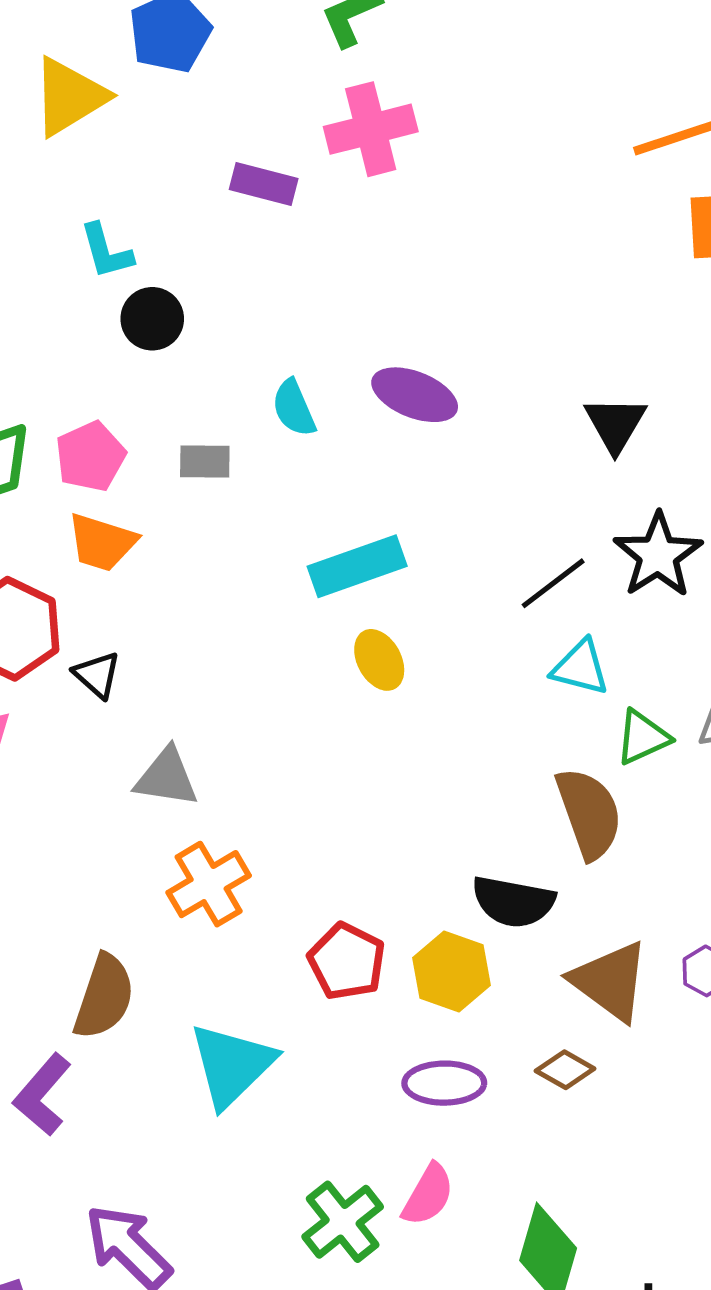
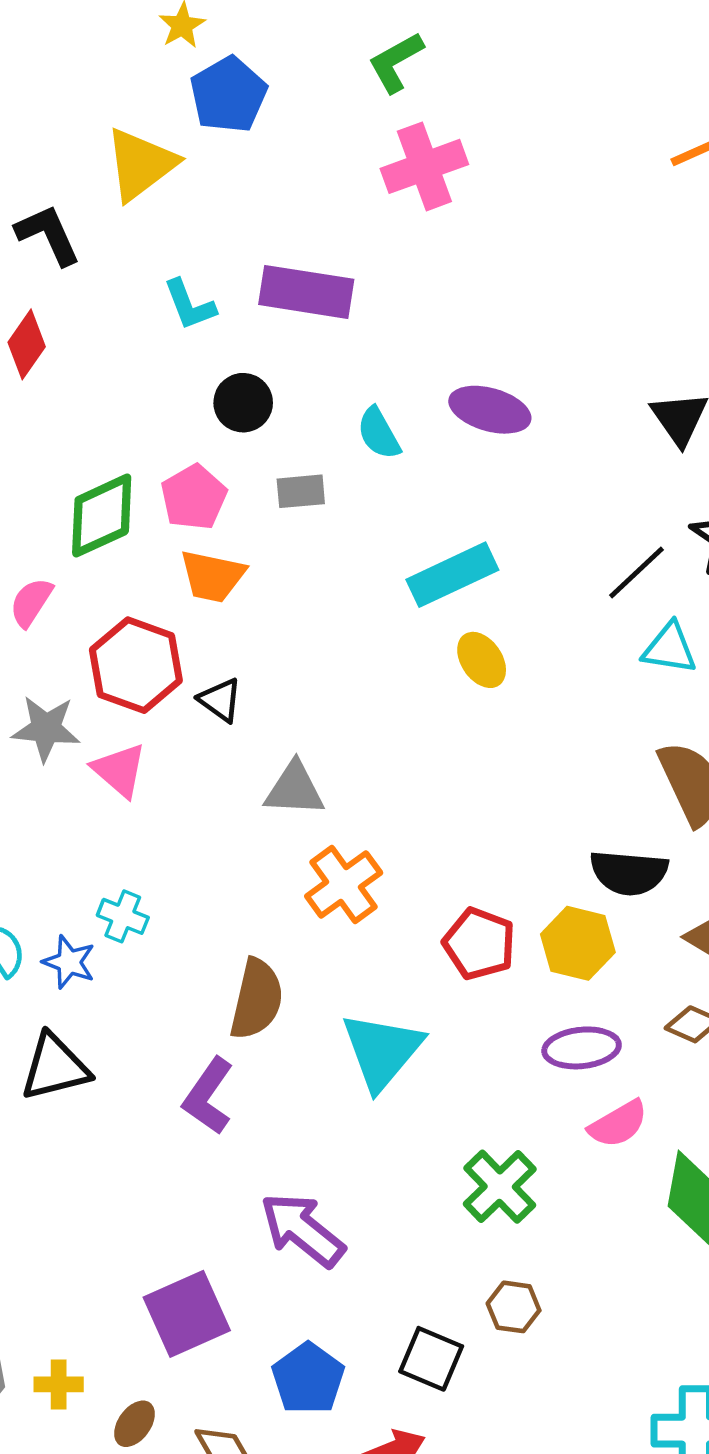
purple rectangle: (264, 184) -> (306, 292), moved, size x1.5
black circle: (152, 319) -> (243, 403), moved
pink semicircle: (428, 1195) -> (618, 1124), moved, turned 36

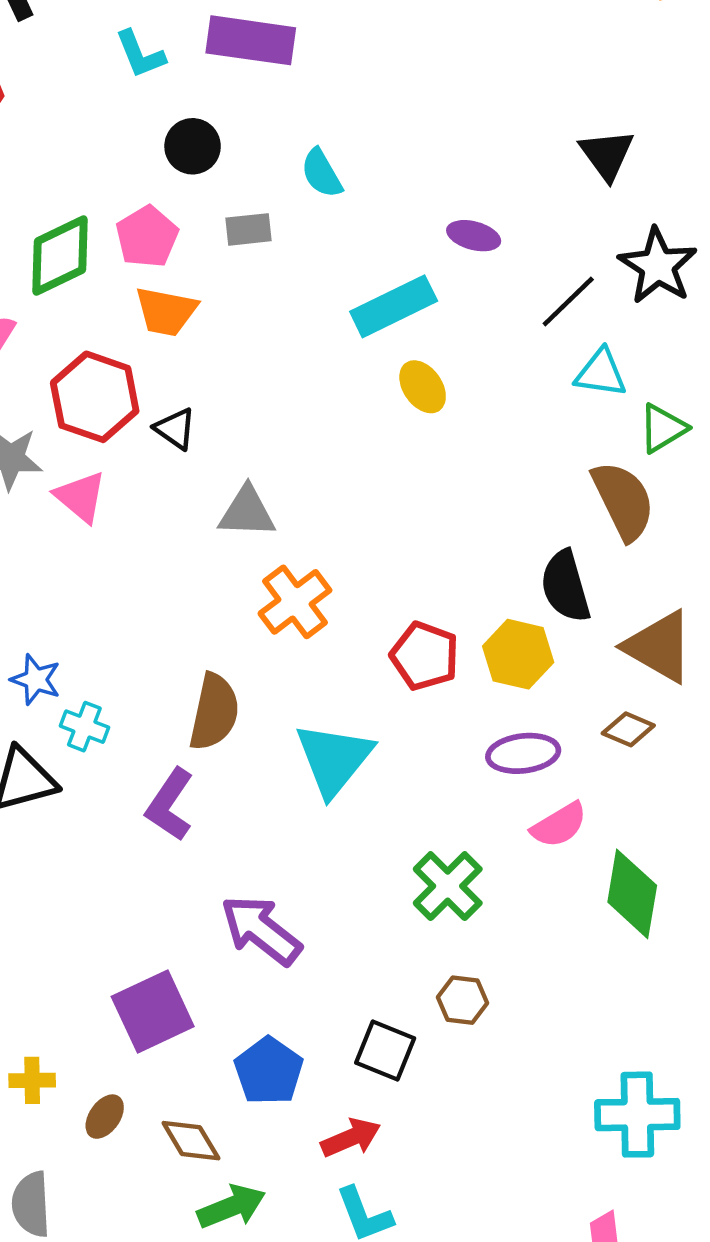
purple ellipse: (490, 410) -> (474, 236), moved, size x0.7
black semicircle: (629, 873) -> (565, 586), turned 70
cyan cross: (123, 916) -> (84, 727), moved

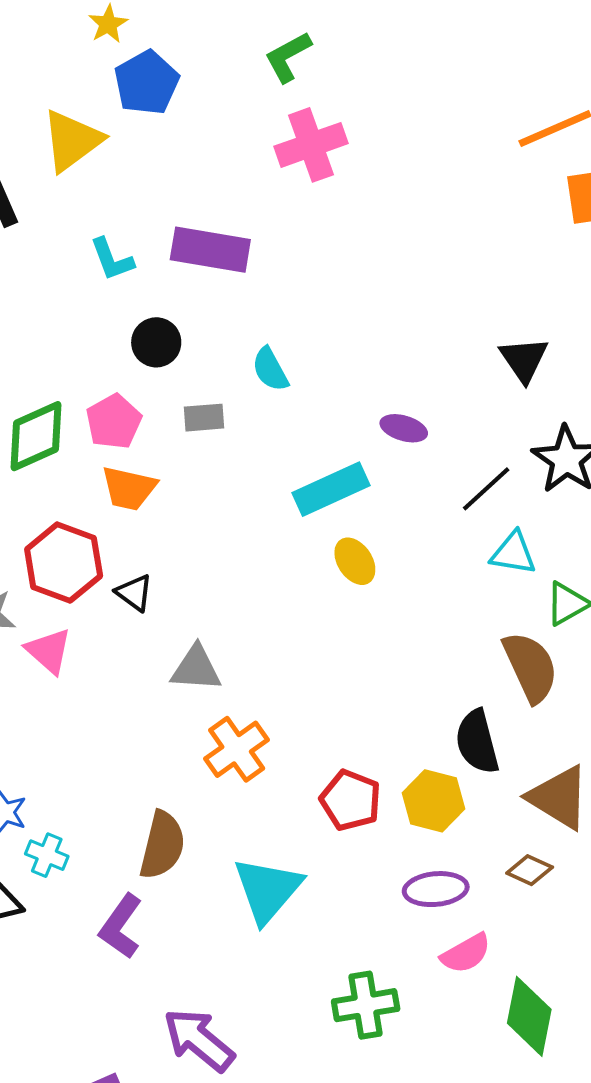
green cross: (448, 886) -> (366, 1005), turned 34

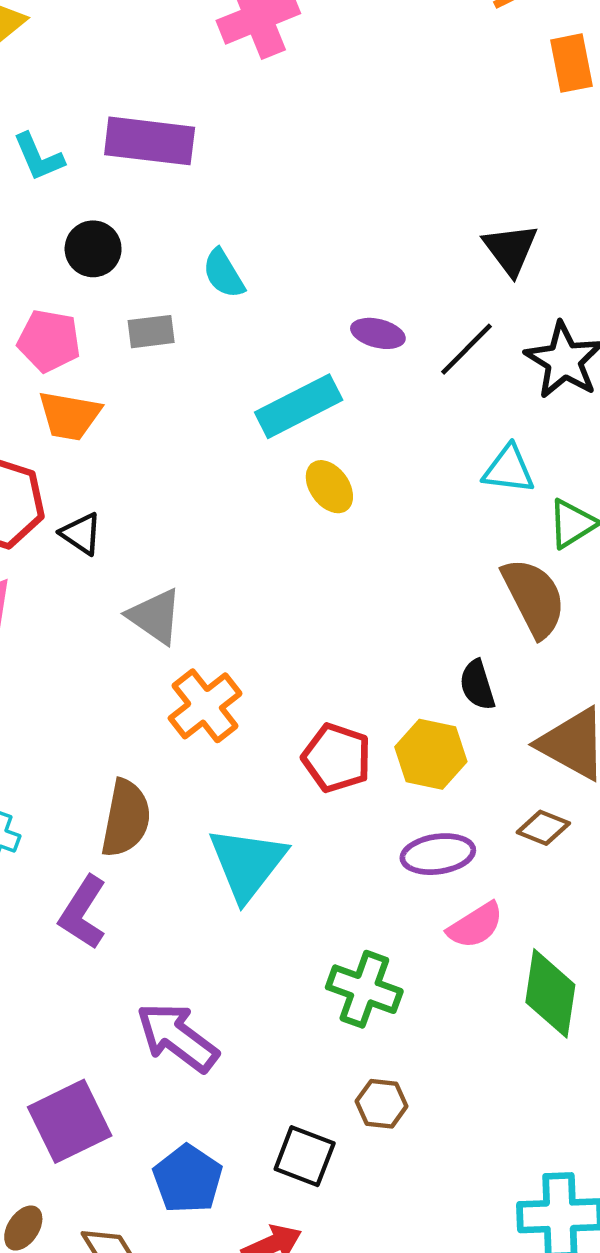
pink pentagon: (114, 422) -> (49, 341), turned -30
black line: (486, 489) -> (466, 349), moved
gray triangle: (196, 668) -> (155, 616), turned 34
black semicircle: (477, 742) -> (477, 685), size x0.7
green cross: (366, 1005) -> (364, 989), turned 32

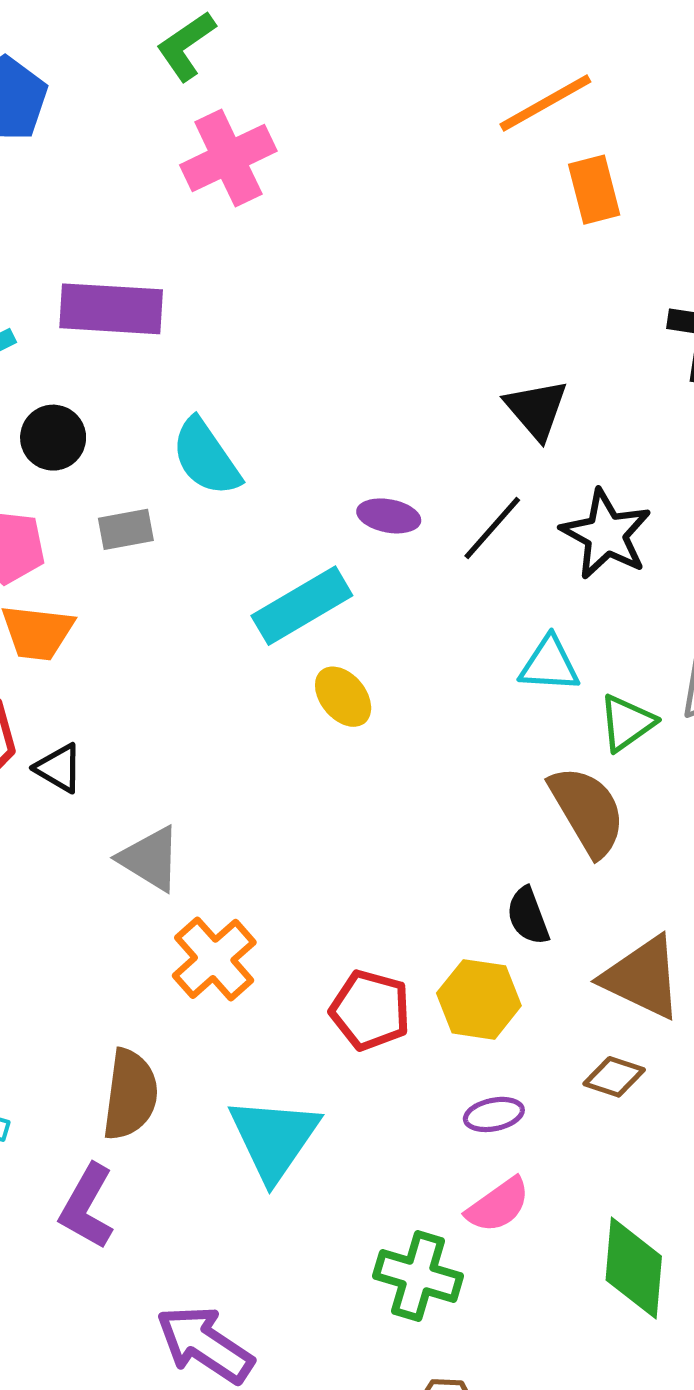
cyan semicircle: (224, 274) -> (206, 457), size x1.4
purple ellipse: (438, 854) -> (494, 1114), size x0.7
pink semicircle: (475, 925) -> (498, 1205), moved

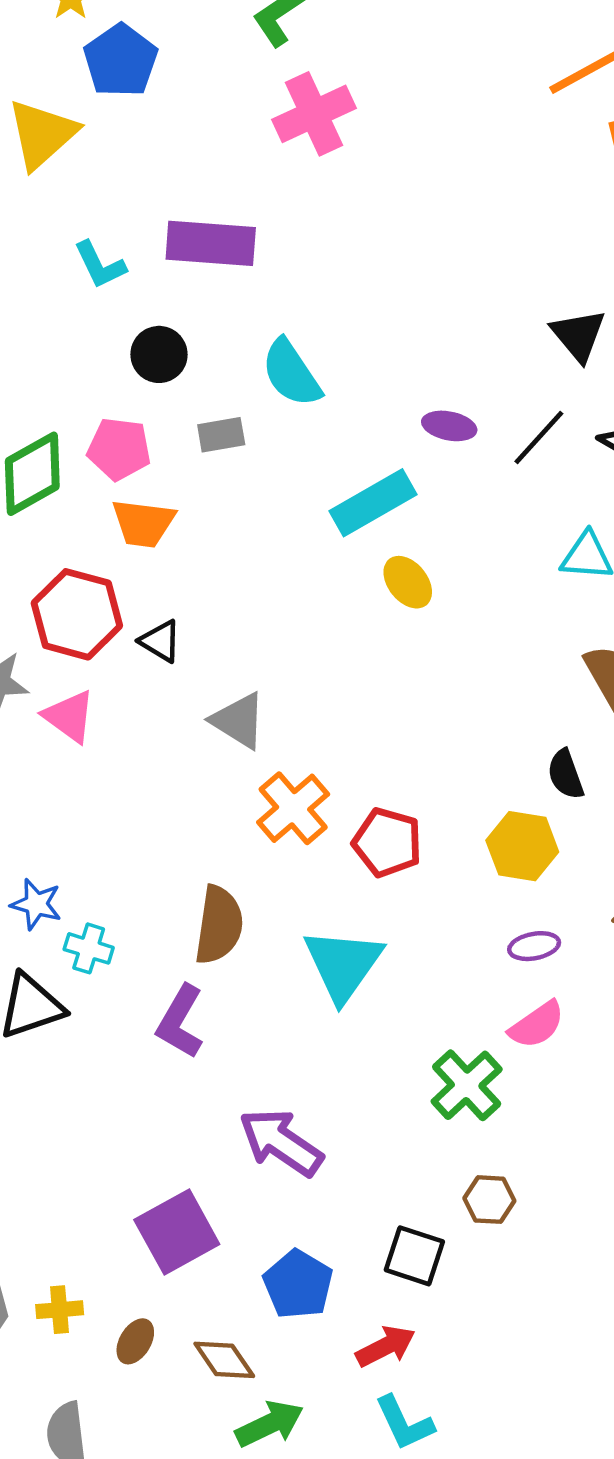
red pentagon: (370, 1010) -> (387, 842), moved
green cross: (418, 1276) -> (467, 1085), turned 30

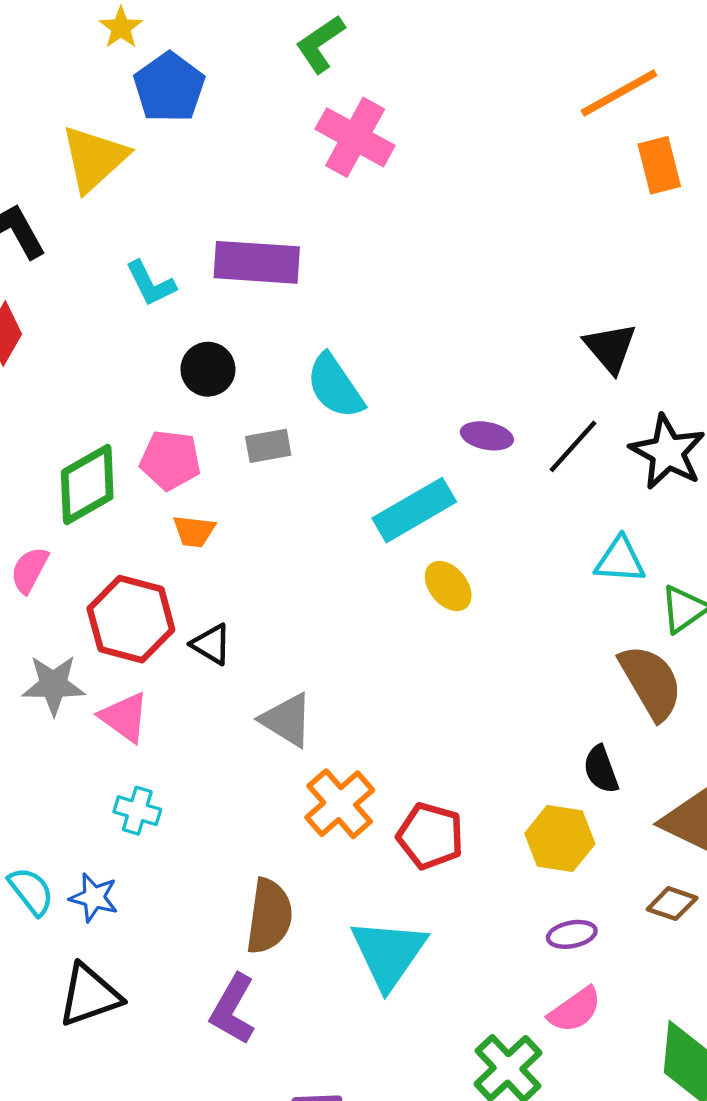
pink cross: (314, 114) -> (355, 137), turned -36
orange trapezoid: (143, 523) -> (194, 531), size x0.7
cyan cross: (89, 948) -> (137, 811), moved

